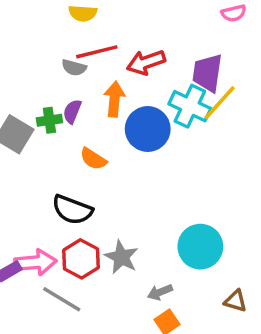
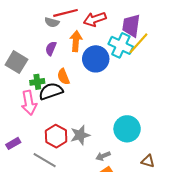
green cross: (49, 120) -> (37, 82), moved
orange semicircle: (93, 159) -> (63, 77), turned 35
black semicircle: (72, 210) -> (51, 91), moved, turned 140
gray star: (121, 257) -> (80, 135), turned 30
pink arrow: (35, 262) -> (29, 103), moved, turned 85

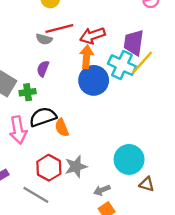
orange arrow: (76, 41) -> (87, 57), moved
orange semicircle: (63, 77) -> (62, 128), moved
green cross: (37, 82) -> (28, 92), moved
brown triangle: (148, 161) -> (147, 184), moved

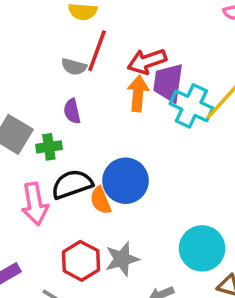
red line: (59, 28) -> (97, 51), turned -56
purple trapezoid: (134, 43) -> (168, 83), moved
purple semicircle: (43, 69) -> (72, 111), turned -35
blue circle: (94, 80) -> (126, 181), moved

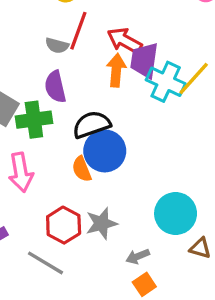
red arrow: (147, 61) -> (125, 41), turned 48
purple semicircle: (72, 111) -> (55, 87), size x1.4
green cross: (49, 147) -> (34, 120), size x1.5
black semicircle: (72, 184) -> (92, 125), moved

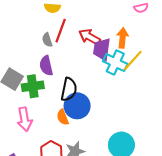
gray semicircle: (57, 46) -> (47, 40), turned 56
orange arrow: (116, 70) -> (122, 38), moved
black semicircle: (92, 125) -> (69, 89), turned 120

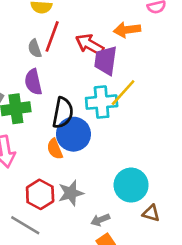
orange arrow: (122, 38) -> (127, 30), moved, turned -102
yellow line: (133, 60) -> (123, 93), moved
cyan cross: (115, 63) -> (102, 102), moved, turned -30

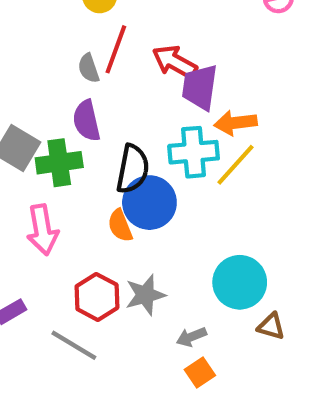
orange arrow: (127, 30) -> (235, 123), moved
yellow line: (123, 93) -> (235, 165), moved

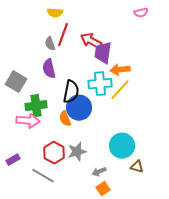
green cross: (59, 163) -> (36, 106), moved
pink arrow: (42, 230) -> (28, 121), turned -75

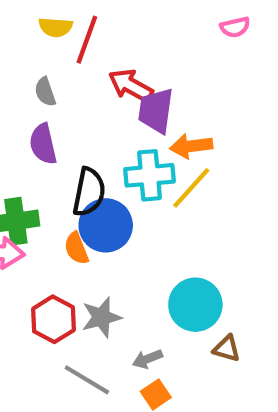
red line: (63, 35) -> (87, 40), moved
gray line: (43, 176) -> (87, 380), moved

